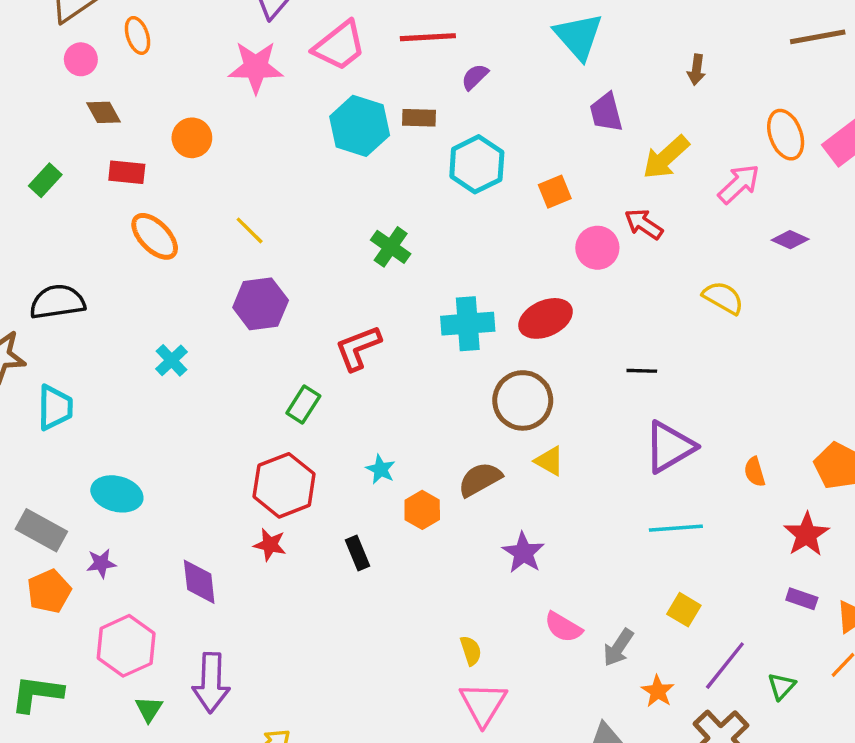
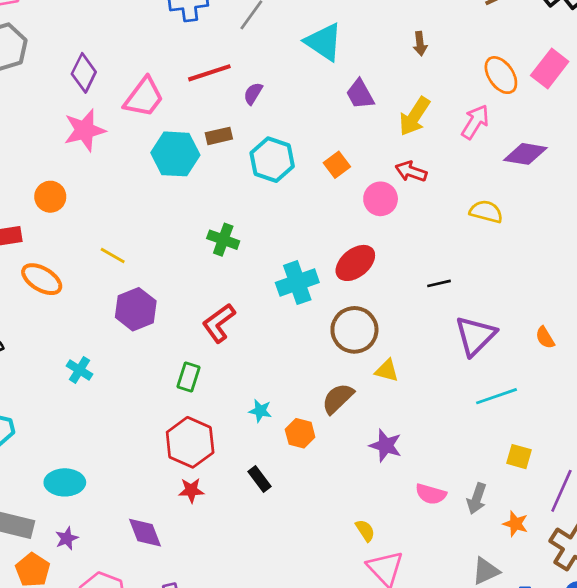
purple diamond: (790, 240) -> (525, 154), size x1.5

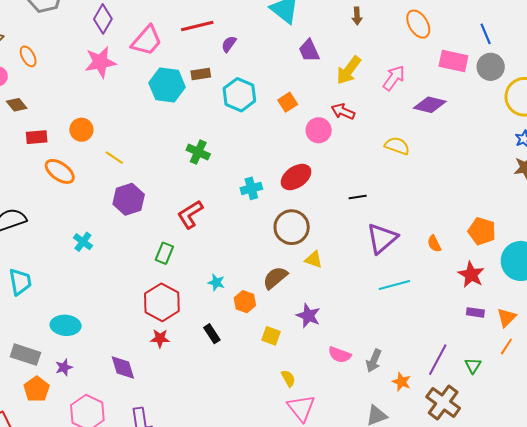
pink rectangle: (550, 69) -> (453, 61), moved, turned 60
orange ellipse: (501, 75) -> (418, 24), moved
orange circle: (50, 197) -> (81, 130), moved
cyan cross: (297, 283) -> (251, 188), size x0.7
yellow square: (519, 457) -> (271, 336), moved

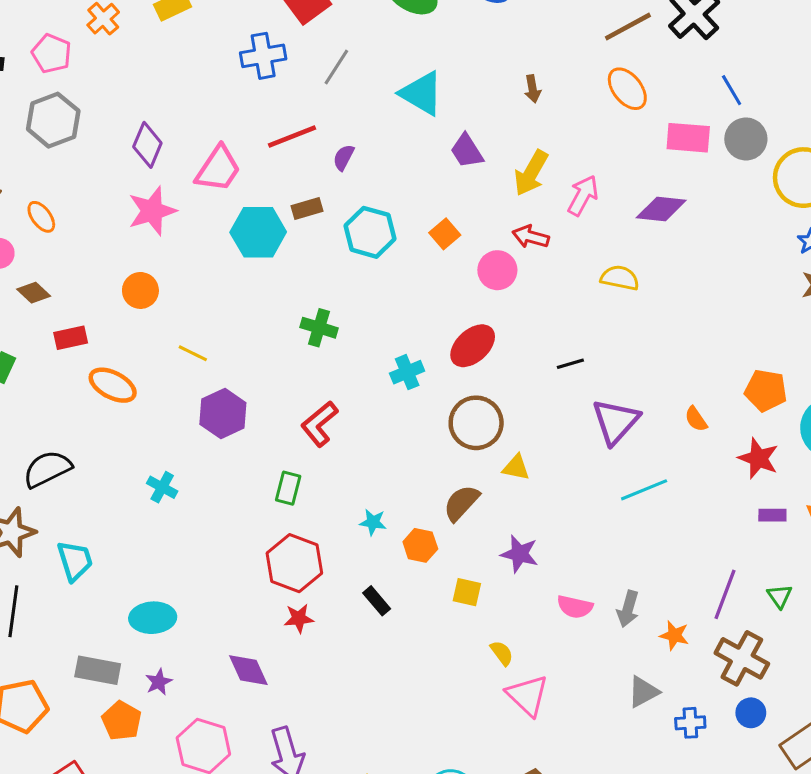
pink arrow: (394, 78) -> (583, 195), moved
orange circle: (81, 130) -> (140, 290), moved

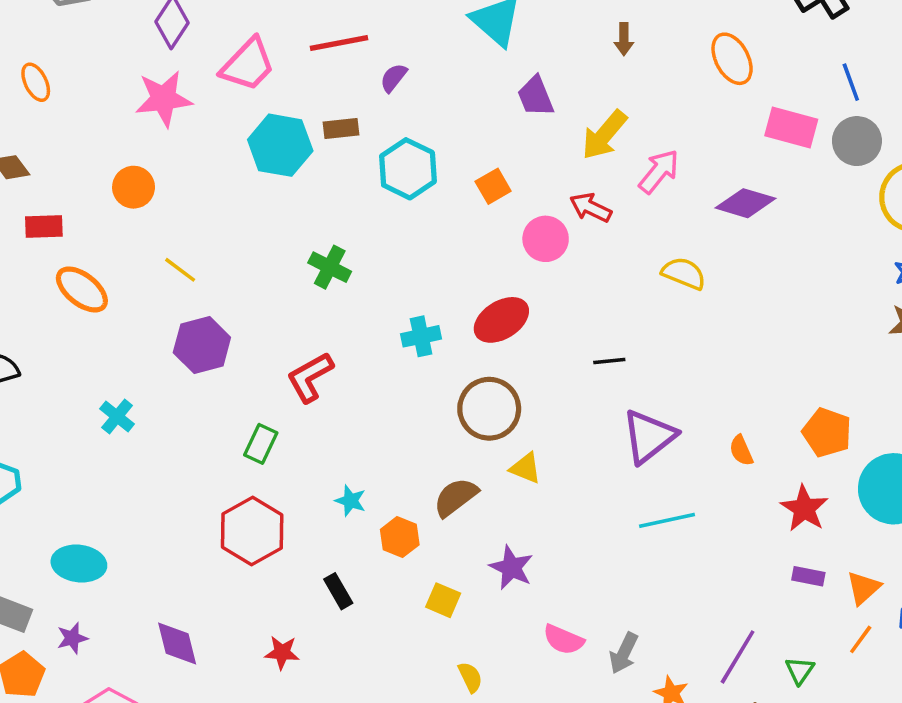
red star: (299, 618) -> (282, 653), moved

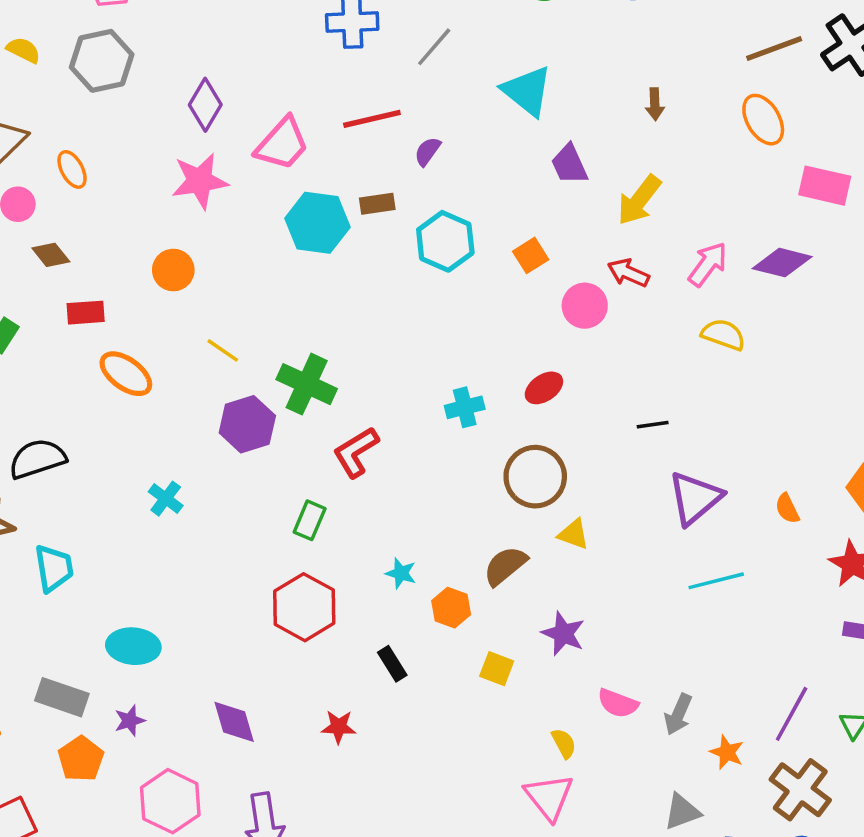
pink arrow: (659, 171) -> (708, 264), moved
green cross: (330, 267) -> (307, 384), moved, size x1.4
red ellipse: (501, 320) -> (544, 388), size x0.7
yellow semicircle: (470, 677) -> (564, 743), moved

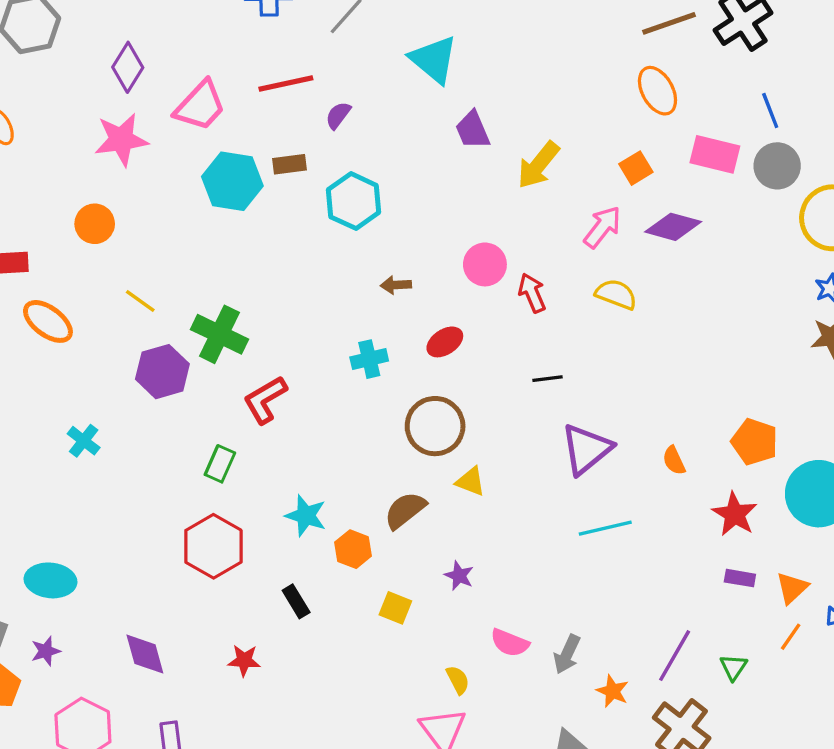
brown arrow: (655, 104) -> (396, 285), moved, turned 88
orange square: (531, 255) -> (636, 168), moved
red arrow: (628, 273) -> (532, 293), moved, turned 42
cyan star: (401, 573) -> (306, 516), size x1.4
purple star: (563, 634) -> (459, 576), size x0.7

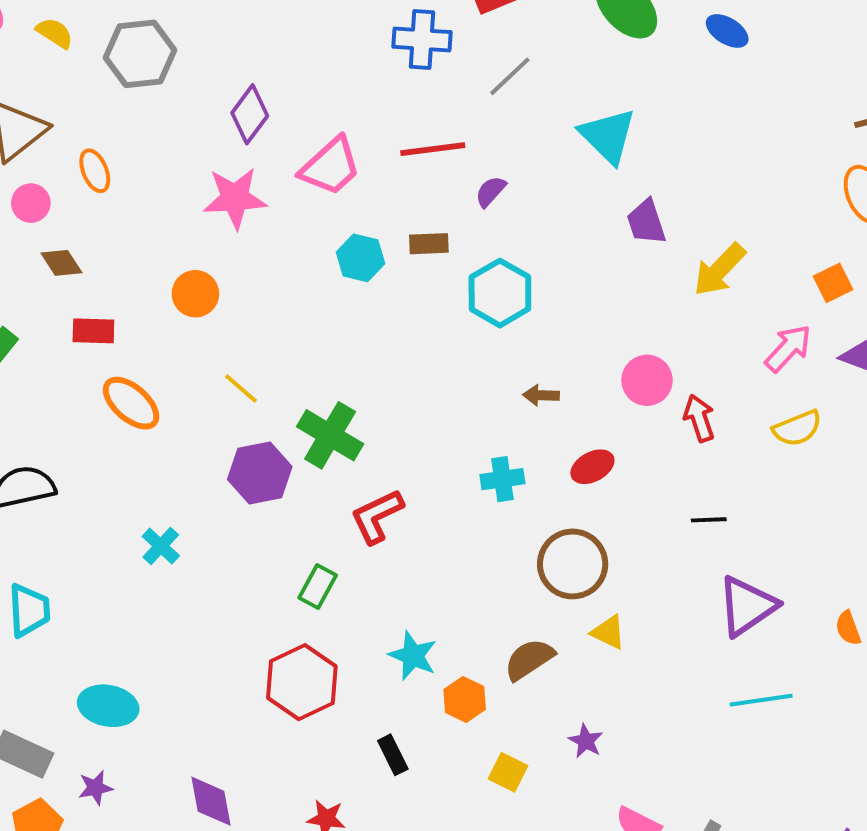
cyan hexagon: (232, 181) -> (360, 258), size x0.7
yellow semicircle: (616, 294) -> (797, 428), turned 132

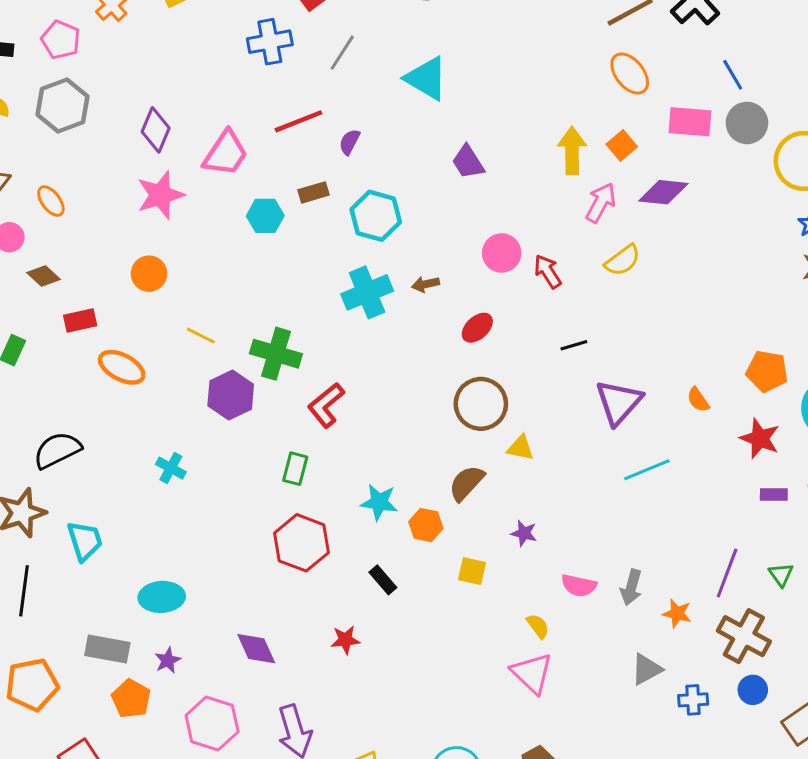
purple trapezoid: (646, 222) -> (468, 162), moved
yellow arrow: (719, 270) -> (572, 151), moved, turned 150
cyan cross: (502, 479) -> (367, 292), moved, size x1.5

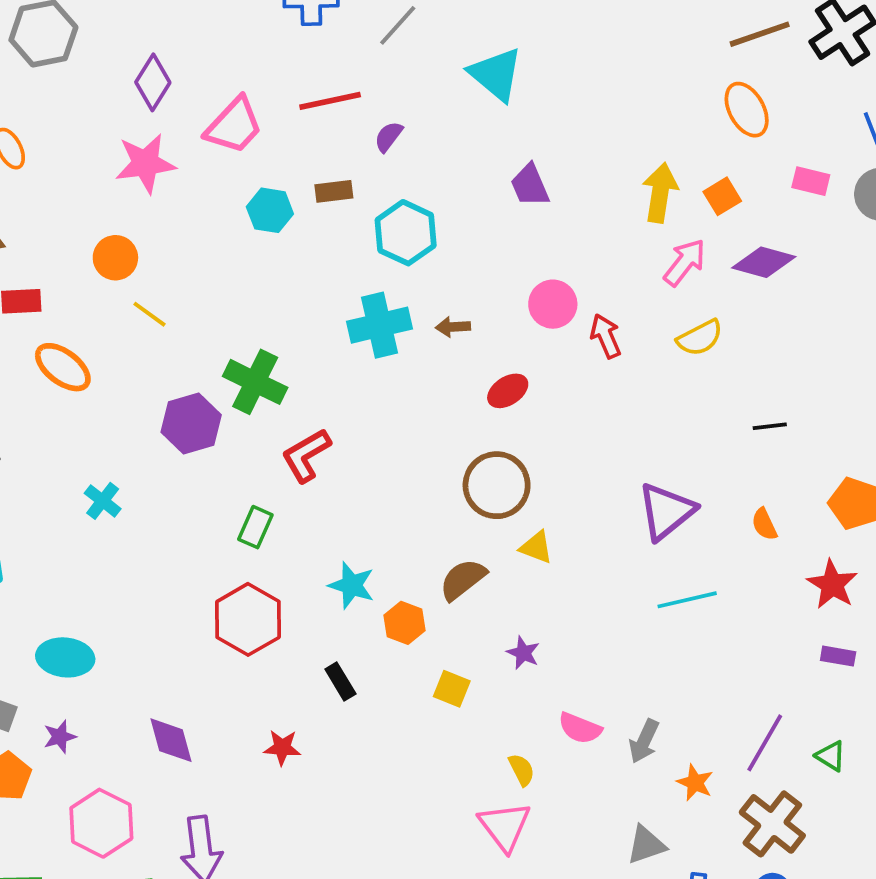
pink rectangle: (690, 122) -> (811, 181), size x0.7
yellow line: (201, 336) -> (149, 314), moved
black line: (574, 345) -> (770, 426), moved
green triangle: (781, 575) -> (831, 756), turned -32

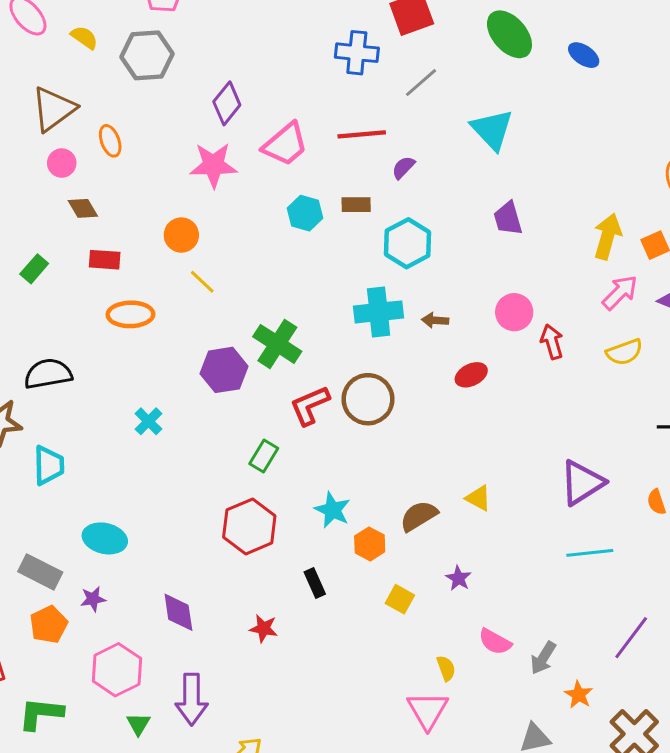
orange ellipse: (63, 367) -> (130, 314), turned -45
brown circle: (497, 485) -> (368, 399), moved
purple line: (765, 743) -> (631, 638), moved

